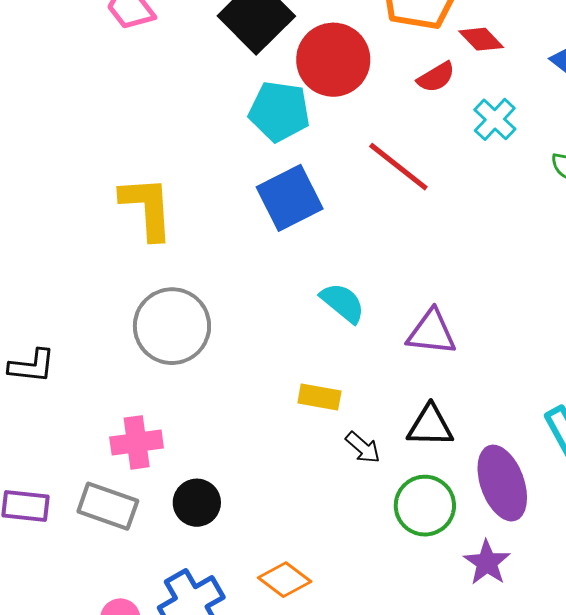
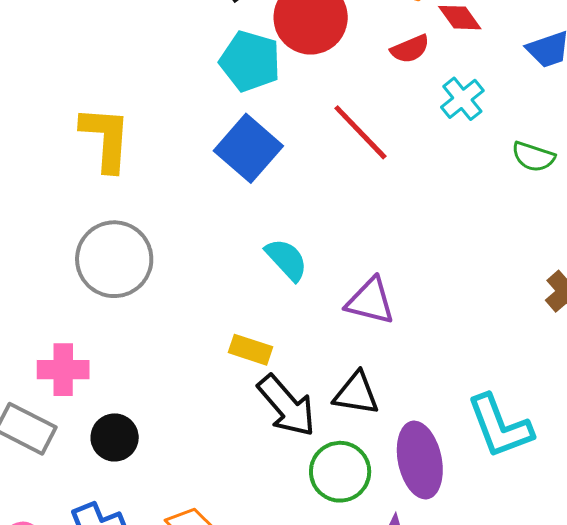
blue square: (290, 198) -> (248, 148), turned -30
black arrow: (363, 448) -> (287, 406), size x1.8

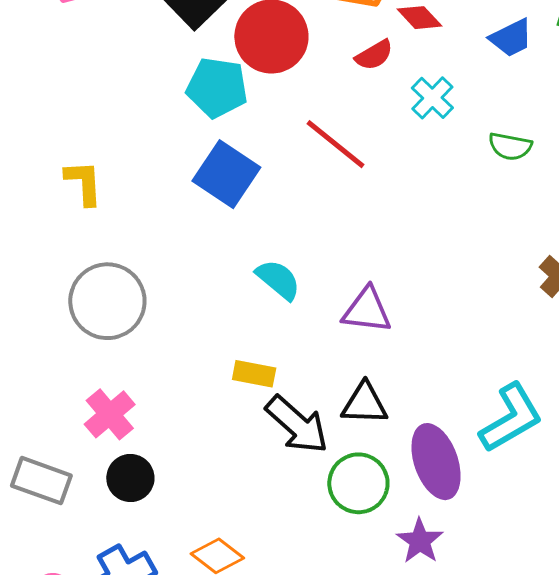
yellow L-shape: (106, 139) -> (84, 183), size x0.7
pink cross: (63, 370) -> (110, 414), moved, turned -33
cyan L-shape: (500, 426) -> (511, 418), turned -92

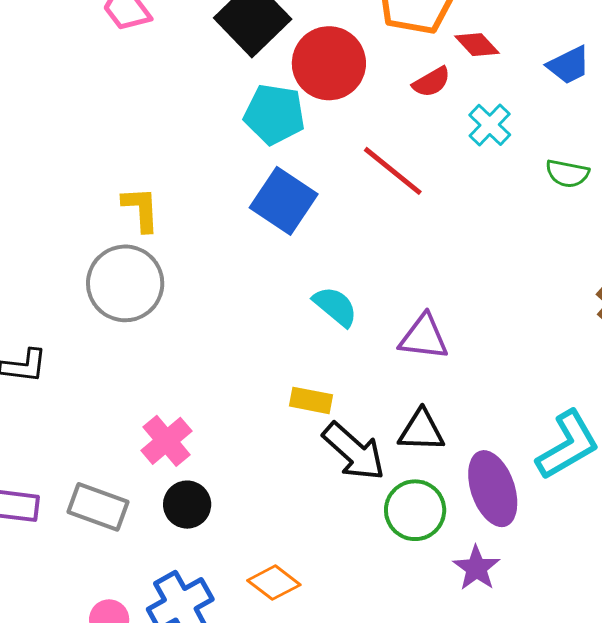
gray circle: (107, 301) -> (125, 283), moved

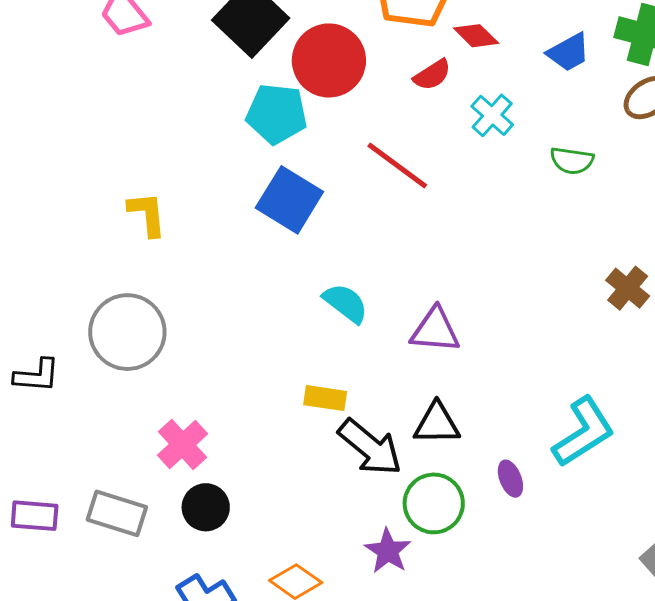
gray circle: (125, 283) -> (127, 332), moved
purple ellipse: (493, 489) -> (510, 479), size x0.5
purple star: (476, 568) -> (388, 551), moved

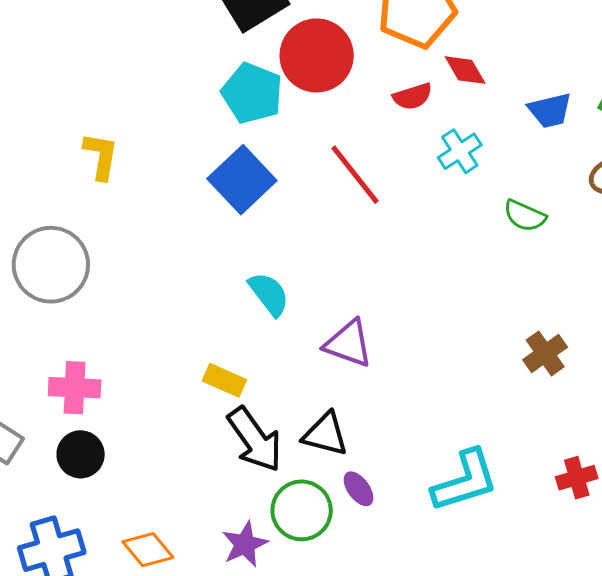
pink cross: (182, 445) -> (75, 388), turned 30
purple ellipse: (510, 479) -> (359, 489), moved, turned -30

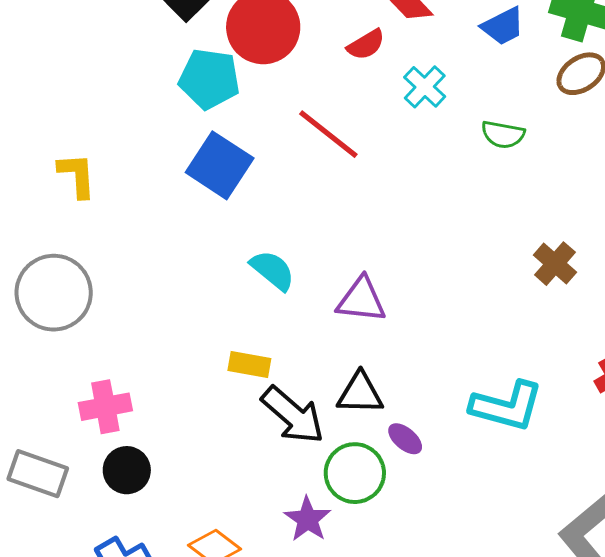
cyan L-shape: (465, 481) -> (507, 406), turned 46

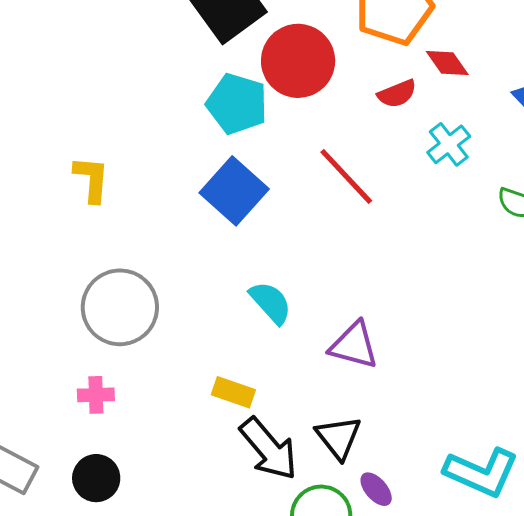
gray circle: (54, 293) -> (120, 307), moved
black triangle: (360, 393) -> (339, 437), turned 42
pink cross: (105, 407) -> (96, 395), moved, size x0.7

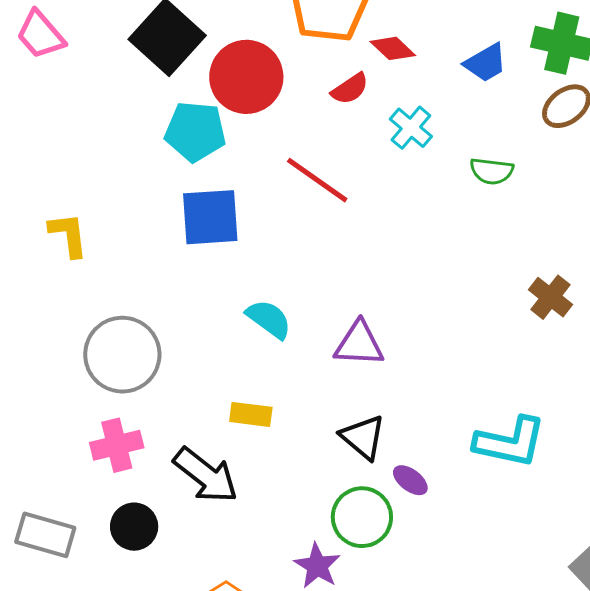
blue square: (234, 191) -> (210, 217), turned -34
pink cross: (96, 395) -> (117, 445), size x1.4
black arrow: (269, 449) -> (206, 475), moved

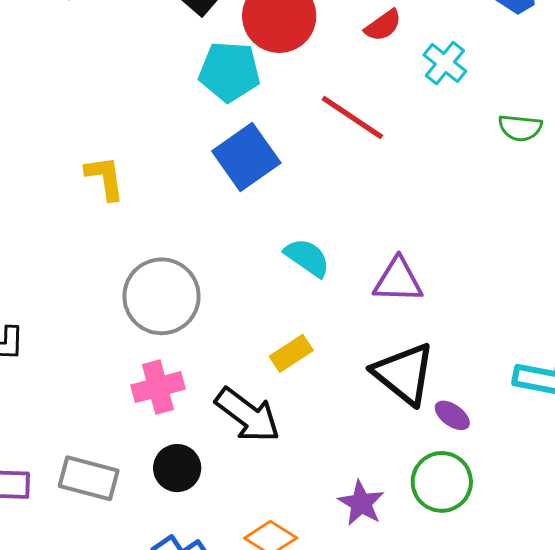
green semicircle: (492, 171) -> (520, 128), moved
blue square: (210, 217) -> (246, 157), turned -30
yellow rectangle: (251, 414) -> (291, 353), turned -39
black triangle: (363, 437) -> (404, 374), size x1.4
green circle: (362, 517) -> (442, 482), moved

